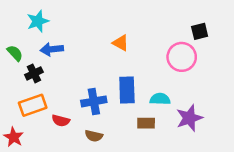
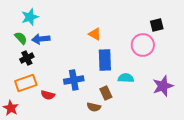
green semicircle: (15, 53) -> (21, 38), moved
blue rectangle: (127, 90) -> (105, 60), moved
purple star: (189, 118) -> (163, 86), moved
brown rectangle: (146, 123) -> (106, 93), moved, turned 64
brown semicircle: (94, 136) -> (94, 107), moved

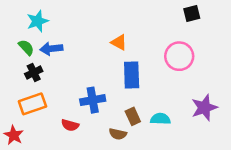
black square: (157, 25) -> (192, 14), moved
cyan semicircle: (126, 78) -> (160, 119), moved
red semicircle: (48, 95) -> (70, 125), moved

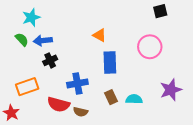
black cross: (34, 72) -> (50, 60), moved
red semicircle: (70, 125) -> (59, 104), size x1.5
brown semicircle: (118, 134) -> (81, 112), moved

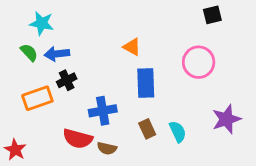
cyan star: (31, 17) -> (42, 23), turned 30
orange rectangle: (27, 87) -> (37, 98), moved
cyan semicircle: (134, 99) -> (178, 132), turned 63

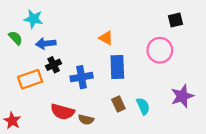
black square: (212, 15) -> (175, 20), moved
green semicircle: (29, 52) -> (16, 38), moved
blue cross: (103, 111) -> (82, 77), moved

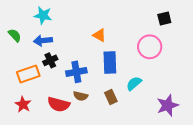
cyan star: (33, 19) -> (43, 15), moved
purple star: (182, 96) -> (167, 105), moved
cyan semicircle: (143, 106) -> (134, 83), moved, turned -105
brown semicircle: (86, 120) -> (81, 96), moved
red star: (12, 121) -> (23, 104), moved

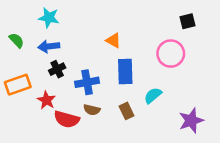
orange rectangle: (28, 74) -> (18, 85), moved
red star: (23, 104) -> (46, 100), moved

